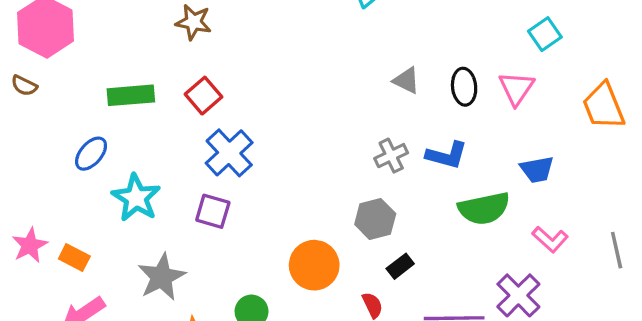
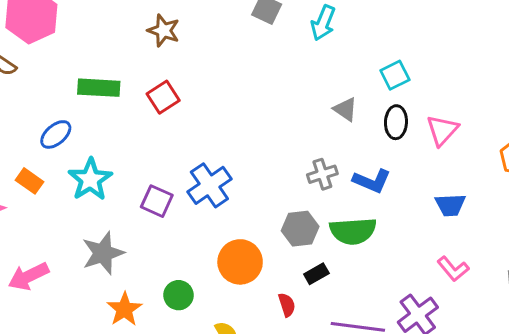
cyan square: (545, 34) -> (395, 75), moved
blue cross: (229, 153) -> (209, 185), moved
green semicircle: (484, 208) -> (353, 231), moved
orange rectangle: (74, 258) -> (30, 181), moved

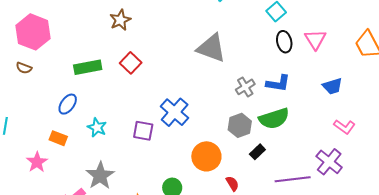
brown star: (164, 30) -> (120, 20), turned -30
gray triangle: (345, 109) -> (211, 48), moved, size x1.8
cyan star: (90, 179) -> (97, 127), size x0.7
gray star: (103, 253) -> (100, 176), moved
red semicircle: (287, 305) -> (232, 183), moved

